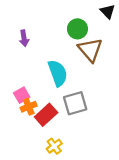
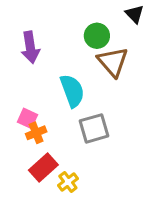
purple arrow: (24, 38) -> (30, 47), size x1.5
pink square: (22, 95) -> (27, 118), turned -35
red rectangle: (46, 115) -> (43, 168), moved

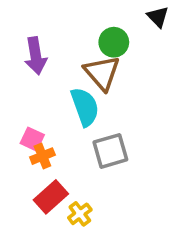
brown triangle: (113, 62) -> (102, 73), moved

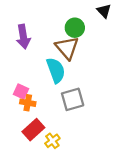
orange cross: (42, 156) -> (28, 103), turned 32

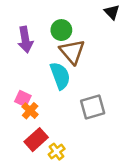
green circle: (75, 28) -> (61, 30), moved
gray square: (73, 99) -> (93, 107), moved
orange cross: (28, 103) -> (30, 111), turned 32

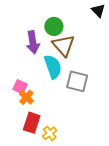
purple arrow: (25, 40) -> (33, 42), moved
gray square: (93, 107) -> (77, 81), moved, turned 30
red rectangle: (36, 140) -> (32, 123), turned -30

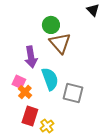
purple arrow: (33, 42) -> (31, 57), moved
cyan semicircle: (53, 67) -> (50, 79), moved
gray square: (77, 81) -> (73, 93), moved

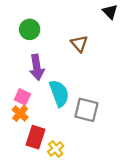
green circle: (51, 25) -> (30, 29), moved
brown triangle: (60, 43) -> (79, 44), moved, size x0.7
orange cross: (25, 92) -> (20, 113), moved

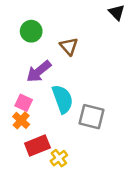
brown triangle: (79, 44) -> (69, 46), moved
purple arrow: (37, 67) -> (39, 71), turned 60
red rectangle: (36, 137) -> (37, 146), turned 50

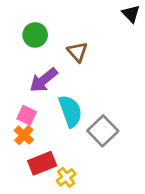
gray square: (91, 117) -> (103, 131), turned 32

